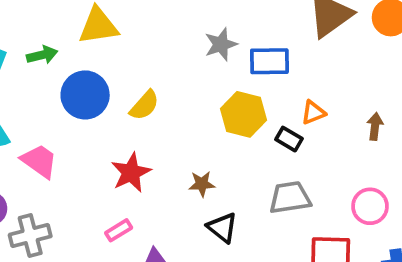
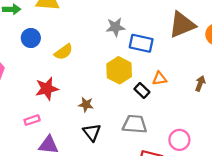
blue circle: (85, 95) -> (31, 38), size x0.7
brown arrow: (375, 126) -> (200, 84), moved

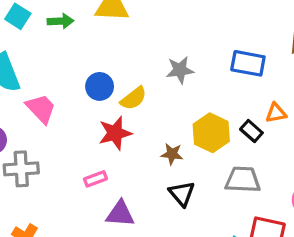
gray star: (115, 27) -> (180, 70), moved
blue circle: (31, 38) -> (100, 86), moved
yellow semicircle: (64, 52) -> (133, 98), moved
yellow hexagon: (119, 70) -> (211, 133), moved

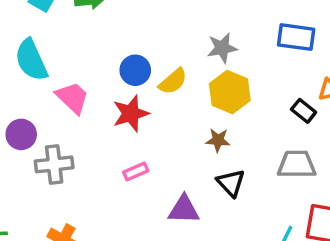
red star: (115, 133) -> (131, 114), moved
yellow hexagon: (211, 133) -> (230, 92), moved
purple triangle: (120, 214) -> (184, 209), moved

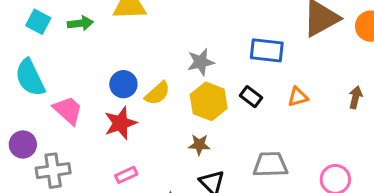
black rectangle: (304, 111) -> (251, 97), moved

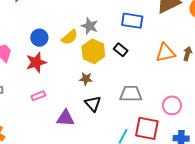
gray star: (201, 62) -> (90, 26), turned 30
yellow semicircle: (157, 93) -> (70, 37), moved
orange triangle: (298, 97) -> (166, 53), moved, size x1.5

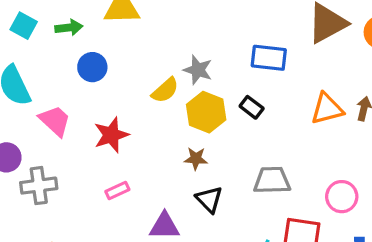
blue circle: (39, 38) -> (92, 67), moved

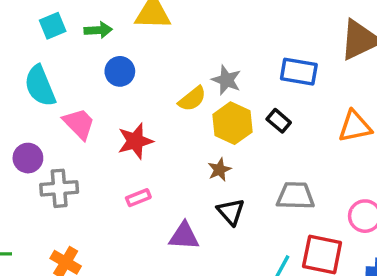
cyan square: (24, 26) -> (53, 26), turned 36
brown star: (196, 159) -> (219, 170), turned -30

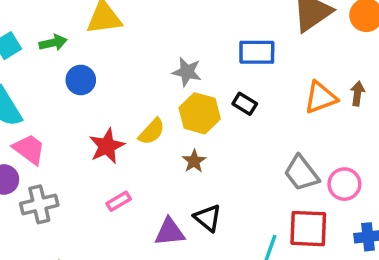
yellow semicircle: (192, 99) -> (152, 132), moved
pink trapezoid: (79, 124) -> (29, 149), moved
gray trapezoid: (295, 196) -> (301, 173), moved, turned -120
black triangle: (231, 212) -> (208, 218), moved

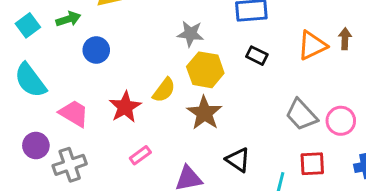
black rectangle: (245, 104) -> (257, 56), moved
pink trapezoid: (29, 149) -> (74, 113), moved
brown star: (194, 161) -> (204, 113), size x1.6
black triangle: (208, 218) -> (238, 160), moved
red square: (308, 229) -> (312, 164), size x0.7

